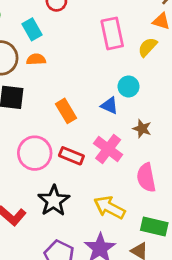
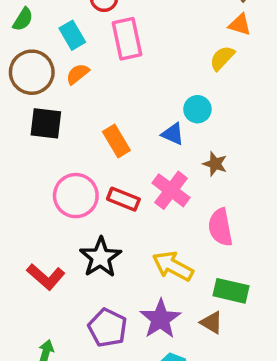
pink rectangle: (112, 33) -> (127, 39), moved
orange semicircle: (36, 59) -> (78, 74), turned -36

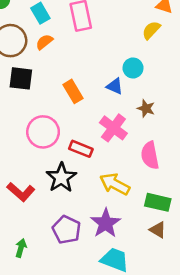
red rectangle: (123, 199) -> (81, 149), moved
brown triangle: (212, 323) -> (158, 230), moved

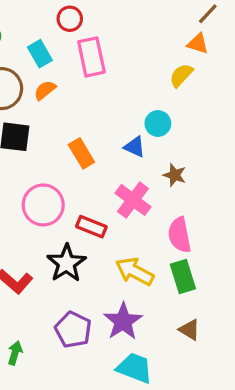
green rectangle: (158, 202) -> (183, 276), moved, turned 60

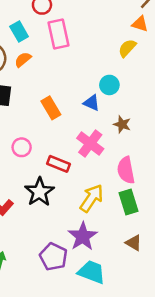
pink circle: (43, 205) -> (22, 147), size x0.6
yellow arrow: (135, 271) -> (92, 198), turned 96
purple pentagon: (73, 330) -> (53, 257), moved

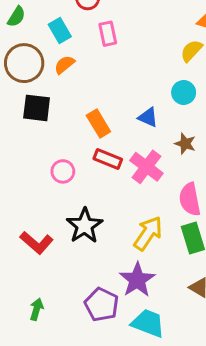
pink rectangle: (59, 34) -> (108, 34), size x0.7
cyan circle: (109, 85) -> (184, 92), moved
red rectangle: (59, 164) -> (108, 159), moved

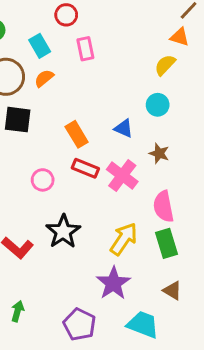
purple pentagon: (102, 305) -> (79, 324), moved
cyan trapezoid: (148, 323) -> (143, 324), moved

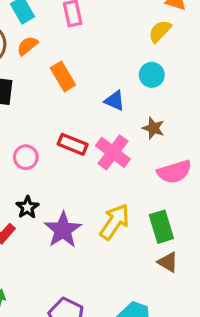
orange rectangle: (77, 134) -> (63, 76), moved
pink semicircle: (163, 207) -> (174, 172), moved, turned -96
black star: (63, 232) -> (27, 207), moved, size x0.6
purple star: (113, 283) -> (63, 230), moved
brown triangle: (172, 291) -> (168, 262), moved

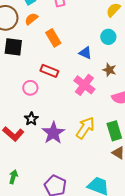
red rectangle: (73, 144) -> (49, 71), moved

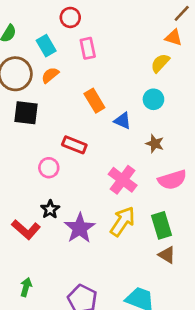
orange rectangle: (53, 38) -> (94, 101), moved
pink cross: (84, 85) -> (123, 180), moved

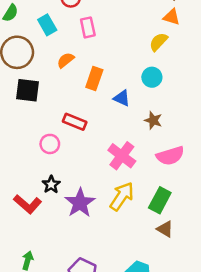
orange semicircle: (50, 75) -> (66, 60), moved
orange rectangle: (94, 101) -> (94, 79), turned 50
green rectangle: (162, 225) -> (160, 200), turned 45

